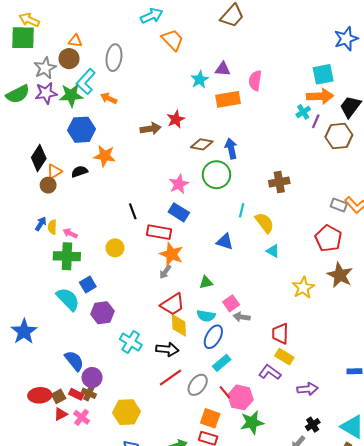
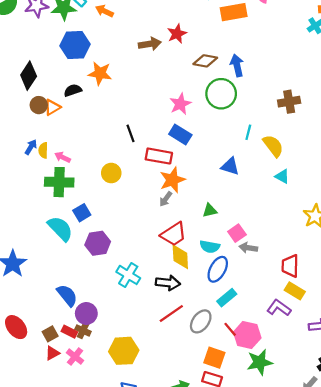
orange triangle: (54, 172) -> (52, 107), moved
orange star: (171, 254) -> (172, 180), turned 30
red ellipse: (40, 395) -> (16, 327), moved, turned 55

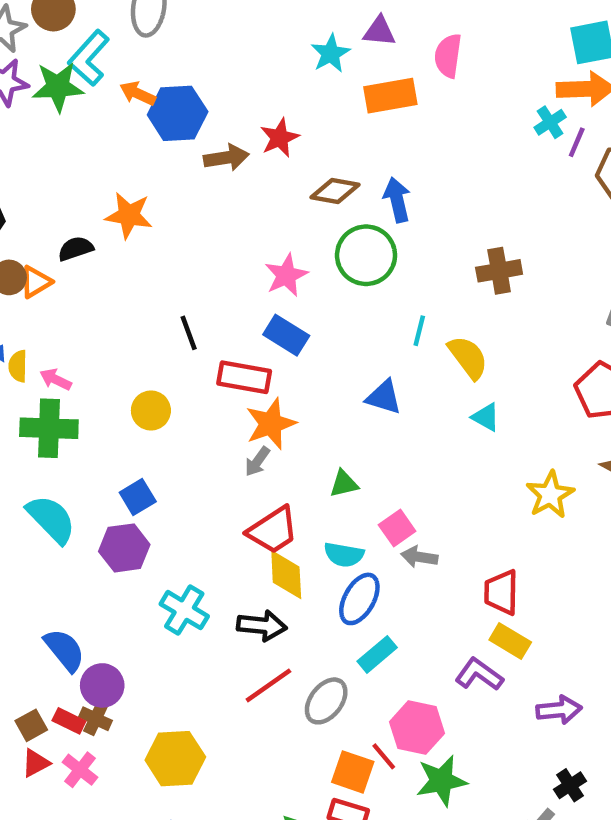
blue hexagon: (75, 45) -> (178, 113), moved
blue square: (82, 213) -> (138, 497), moved
red line: (230, 329) -> (384, 756), moved

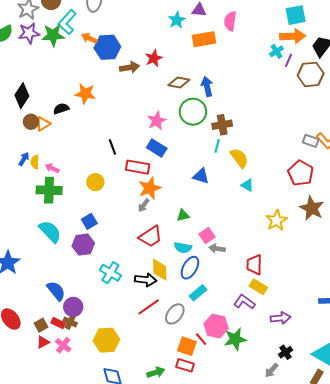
brown cross: (499, 271) -> (222, 125), moved
yellow diamond: (286, 575) -> (160, 270), moved
green star: (441, 781) -> (235, 339), moved

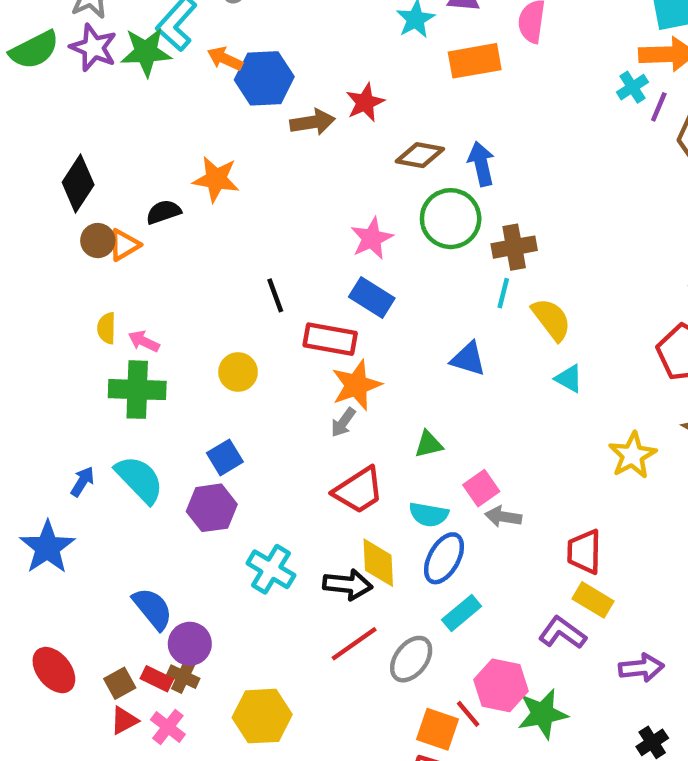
purple star: (29, 33) -> (93, 48), turned 30
blue arrow: (24, 159) -> (82, 482), moved

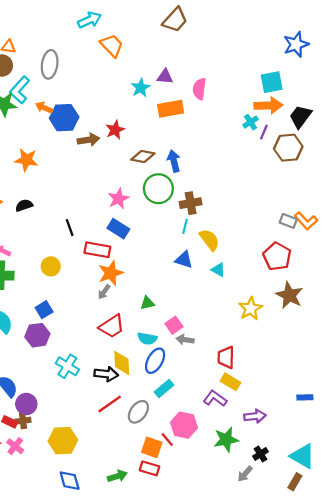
orange star: (216, 179) -> (26, 160), moved
black semicircle: (164, 212) -> (24, 205), moved
blue triangle: (468, 359) -> (184, 260), moved
brown cross: (183, 677) -> (23, 421), turned -32
green star: (543, 714) -> (226, 440), moved

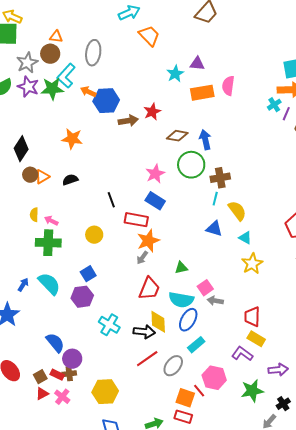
pink semicircle: (199, 89) -> (228, 86), moved
yellow star: (251, 309) -> (252, 264), moved
red trapezoid: (112, 326) -> (149, 289), turned -35
cyan semicircle: (147, 339) -> (181, 300), size x1.4

